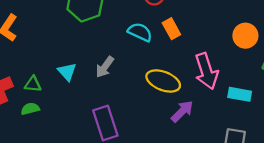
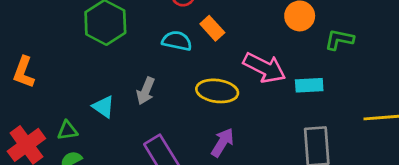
pink arrow: (206, 71) -> (264, 68), turned -32
purple arrow: (182, 111) -> (222, 142), moved

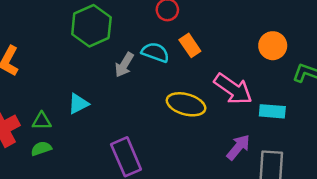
gray arrow: (146, 91) -> (124, 65), moved
cyan triangle: (103, 107) -> (78, 104), turned 50
purple arrow: (222, 142) -> (238, 147), moved

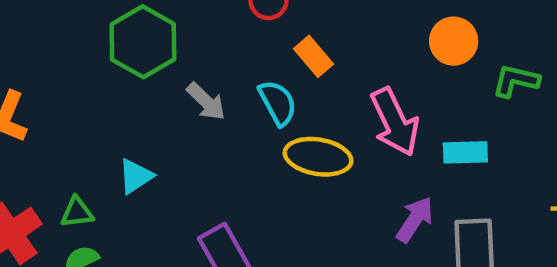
cyan semicircle: (155, 52) -> (278, 103), moved, turned 48
gray arrow: (124, 65) -> (206, 101), turned -70
pink arrow: (233, 89) -> (395, 122), turned 36

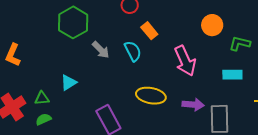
cyan rectangle: (465, 152) -> (232, 75), moved
yellow ellipse: (318, 157) -> (151, 96), moved
purple arrow: (415, 219) -> (193, 105), turned 60

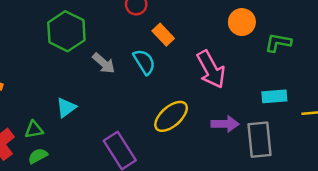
cyan rectangle: (232, 75) -> (274, 96), moved
yellow ellipse: (151, 96) -> (171, 116), turned -48

